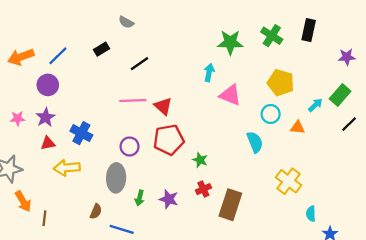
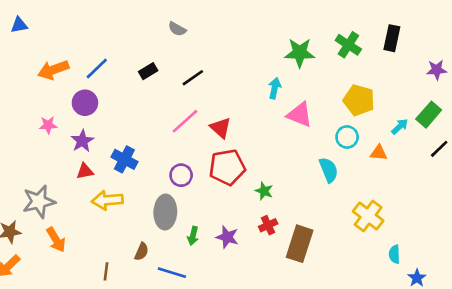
black rectangle: (102, 49) -> (148, 71), moved
pink line: (133, 101) -> (185, 121), turned -40
pink star: (18, 118) -> (48, 125), moved
brown line: (44, 218) -> (106, 271), moved

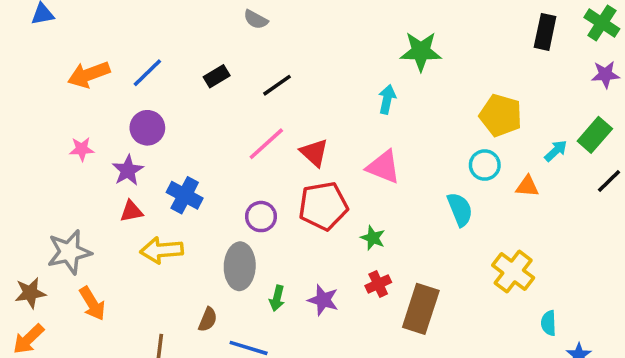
green cross: (348, 45) -> (602, 23), moved
purple circle: (85, 103) -> (147, 128), moved
pink triangle: (300, 115) -> (384, 167), moved

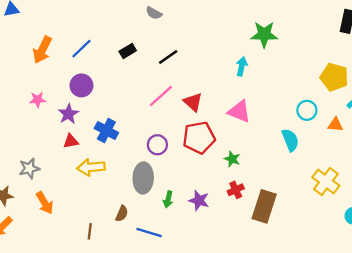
orange arrow: (89, 74) -> (42, 50), turned -44
yellow pentagon: (501, 115) -> (334, 77), moved
gray star: (69, 252) -> (29, 168), size x0.7

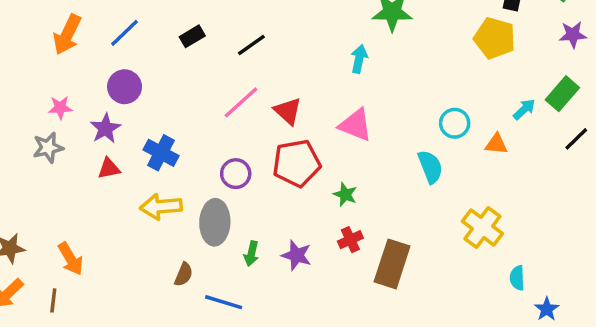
yellow pentagon: (334, 77) -> (495, 38), moved
yellow arrow: (91, 167) -> (161, 207), moved
gray star: (29, 168) -> (48, 148), moved
brown line: (90, 231) -> (53, 300), moved

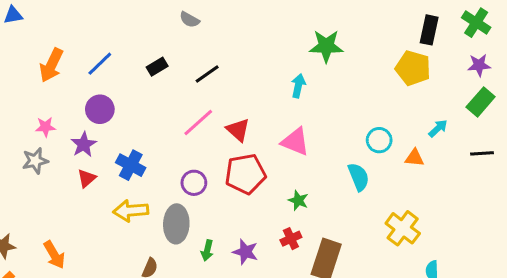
green rectangle: (562, 94) -> (481, 102), moved
black line: (576, 139) -> (482, 153), turned 40
red triangle: (109, 168) -> (87, 178), turned -30
green star: (345, 194) -> (298, 200), moved

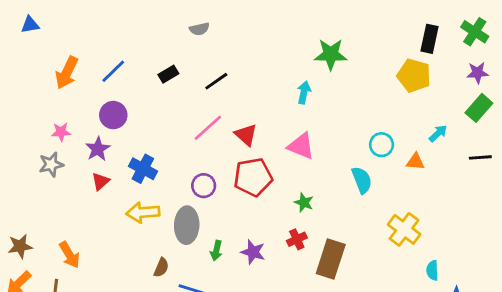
gray semicircle: (190, 20) -> (199, 29), turned -42

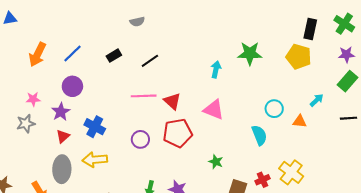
green star: (331, 54) -> (250, 53), moved
pink line: (208, 128) -> (144, 96), turned 40
green star: (304, 203) -> (216, 162), moved
gray ellipse: (187, 225) -> (62, 169), moved
red cross: (297, 239) -> (263, 180), moved

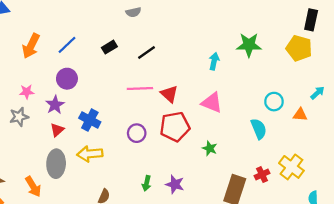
green star: (216, 162) -> (210, 148), moved

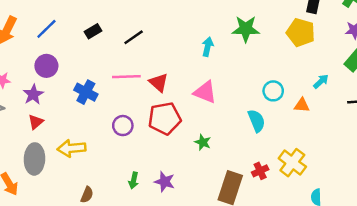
blue cross: (90, 120) -> (86, 92), moved

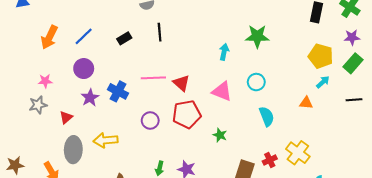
yellow pentagon: (301, 32) -> (321, 56), moved
black line: (134, 37) -> (160, 32), moved, turned -60
cyan circle: (273, 91) -> (256, 82), moved
purple star: (33, 95) -> (90, 98), moved
red triangle: (36, 122) -> (66, 117), moved

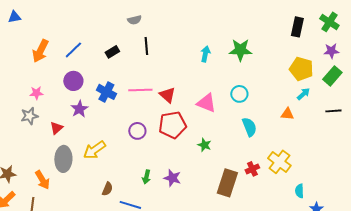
cyan arrow: (224, 52) -> (205, 54), moved
blue cross: (118, 91) -> (106, 92), moved
yellow arrow: (106, 140) -> (94, 150), turned -30

